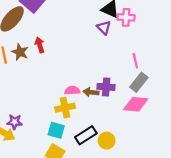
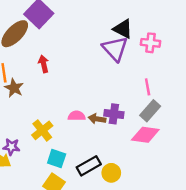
pink cross: (126, 17) -> (150, 43), moved
purple triangle: (104, 28) -> (115, 49), size x1.6
brown star: (20, 52) -> (14, 88), moved
yellow cross: (65, 108) -> (42, 130), moved, turned -30

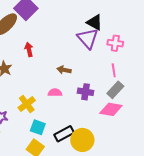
pink cross: (150, 43) -> (115, 43), moved
brown arrow: (97, 119) -> (64, 70), moved
yellow circle: (111, 173) -> (82, 140), size x1.5

